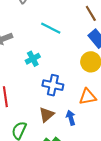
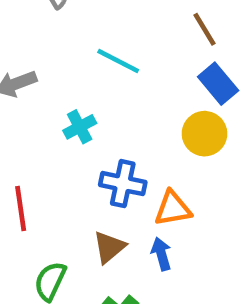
orange triangle: (88, 97) -> (173, 209), moved

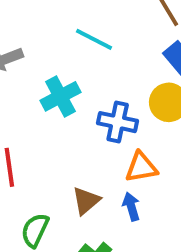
cyan cross: (80, 127) -> (60, 96), size x1.4
blue cross: (123, 184) -> (118, 122), moved

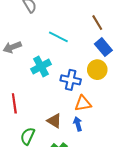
brown triangle: (86, 201) -> (54, 121), turned -49

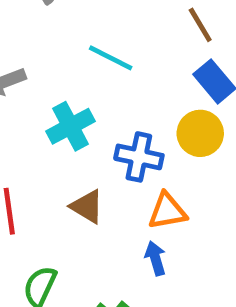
brown triangle: (54, 121) -> (87, 206), moved

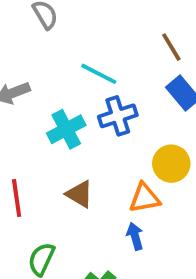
yellow circle: (200, 133) -> (171, 164), moved
blue cross: (139, 157) -> (118, 116), moved, turned -30

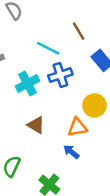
brown line: (171, 47) -> (79, 31), moved
blue arrow: (135, 236) -> (71, 152), turned -35

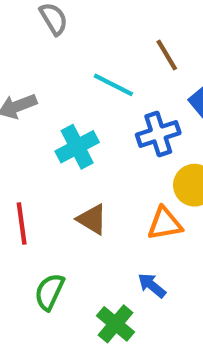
blue cross: (60, 75) -> (158, 134), moved
blue arrow: (71, 152) -> (152, 285), moved

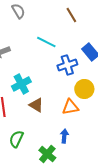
brown line: (167, 55) -> (71, 15), moved
cyan cross: (77, 147) -> (21, 84), moved
blue arrow: (152, 285) -> (64, 136), turned 56

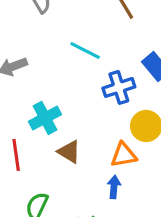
blue arrow: (64, 136) -> (114, 187), moved

